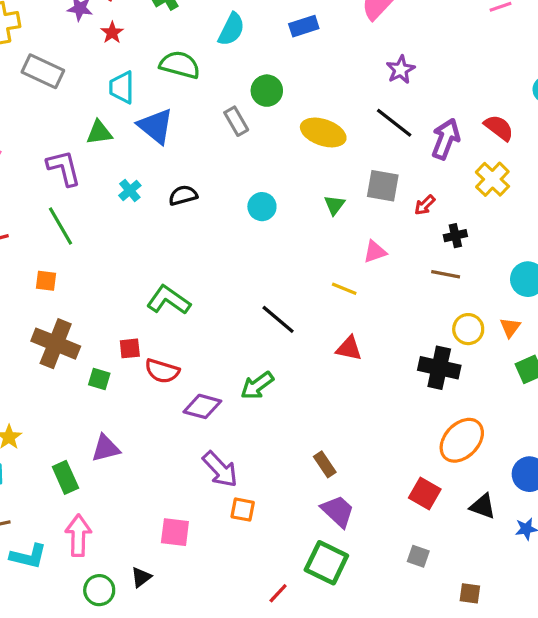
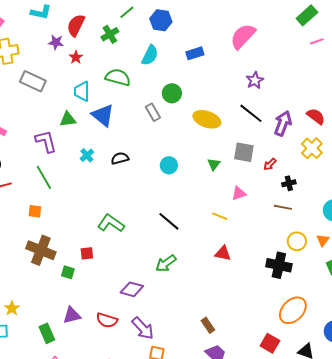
black line: (278, 319) -> (169, 221), moved
red semicircle: (162, 371) -> (107, 320), moved
green arrow: (257, 385) -> (166, 263), moved

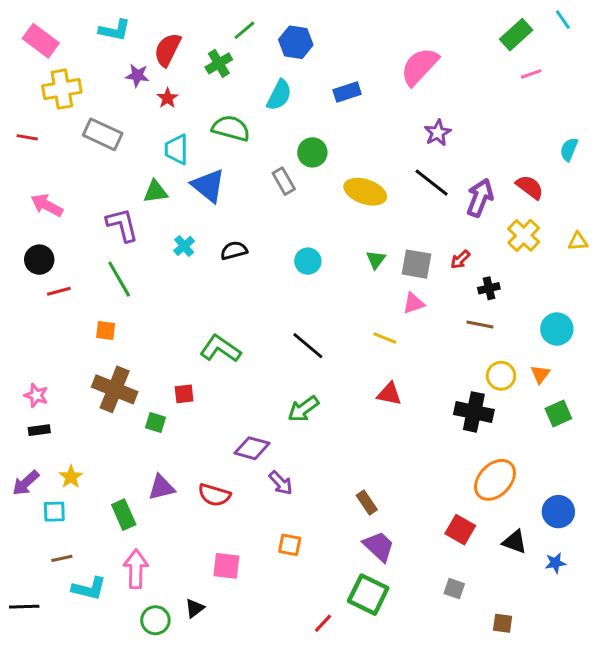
gray square: (244, 152) -> (417, 264), moved
purple arrow: (143, 328) -> (281, 483), moved, size x0.7

